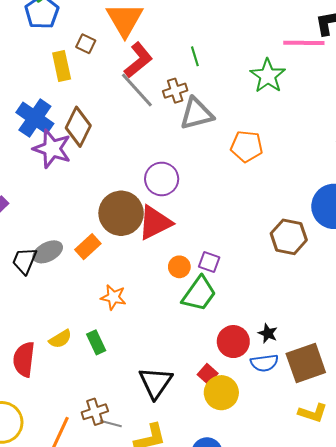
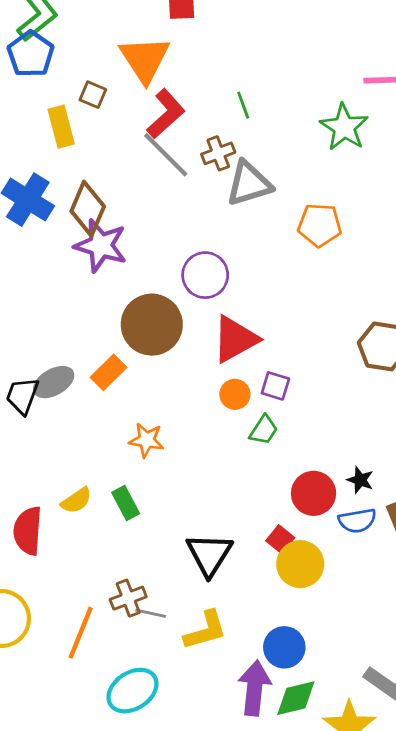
purple star: (52, 149) -> (101, 246), moved
red triangle: (155, 223) -> (235, 339), moved
green trapezoid: (199, 294) -> (264, 430), size x0.6

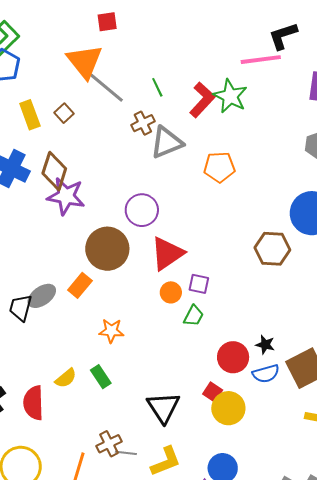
brown square: (93, 95) -> (64, 113), moved, turned 30
red L-shape: (166, 114) -> (202, 100), moved
gray line: (166, 155) -> (106, 88), moved

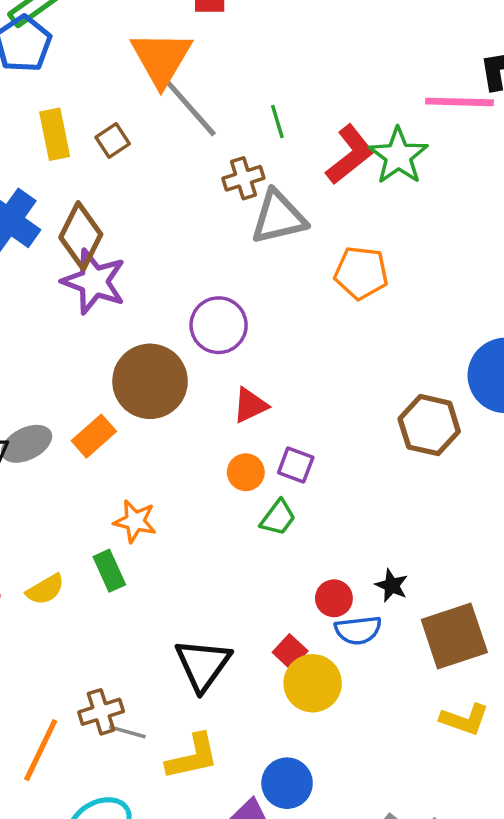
red triangle: (167, 253) -> (250, 405), size x0.6
red circle: (233, 357) -> (334, 598), size x0.7
blue semicircle: (266, 374) -> (358, 630), moved
green rectangle: (101, 377) -> (109, 571), moved

